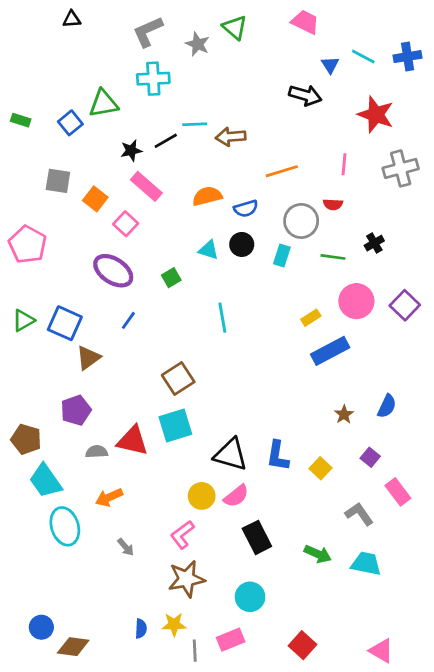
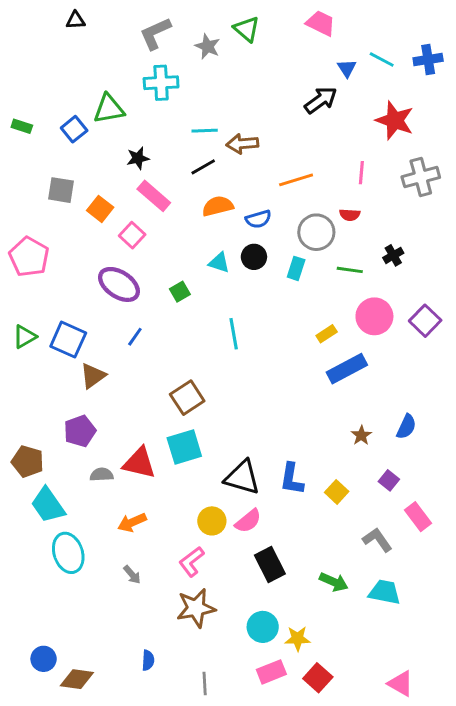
black arrow: (305, 95) -> (321, 100), turned -52
black line: (166, 141) -> (203, 167), moved
orange arrow: (109, 497) -> (132, 522), moved
yellow star: (174, 624) -> (297, 639), moved
pink rectangle: (231, 640) -> (271, 672), moved

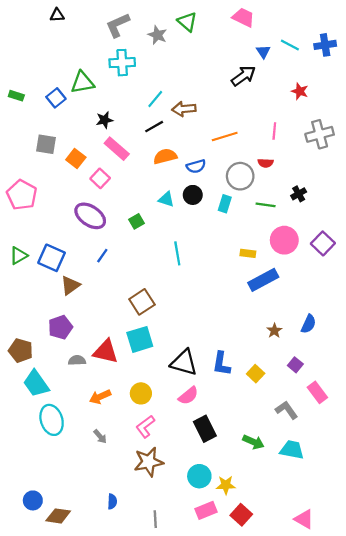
red star: (395, 120) -> (300, 91), size x0.6
cyan line: (205, 131) -> (155, 99), turned -48
yellow rectangle: (327, 334) -> (248, 253), turned 40
yellow circle: (212, 521) -> (141, 393), moved

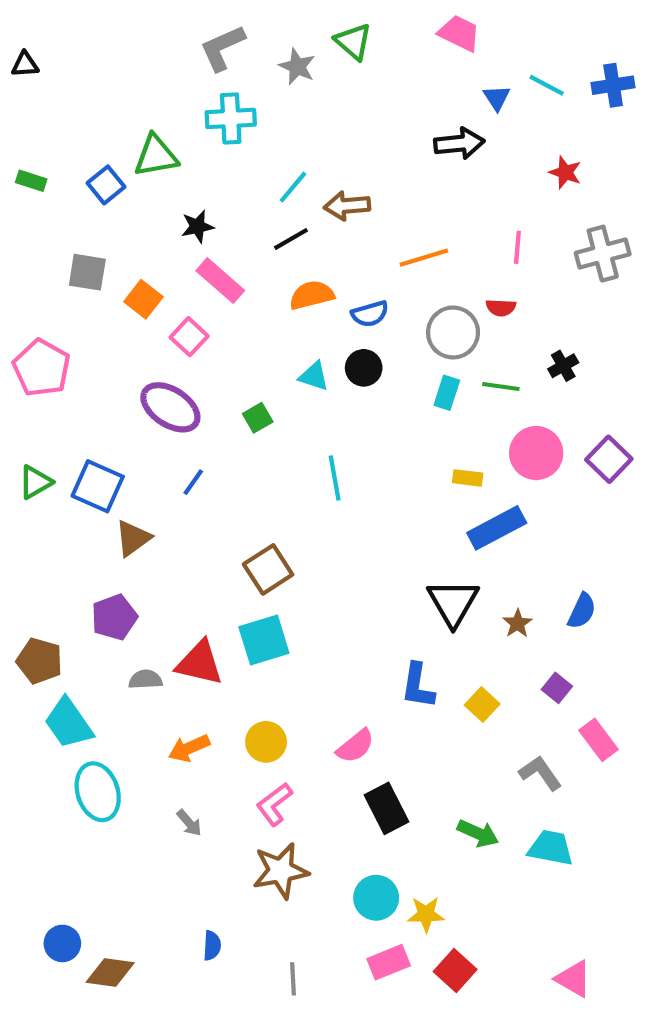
black triangle: (57, 15) -> (25, 64), moved
black arrow: (243, 76) -> (459, 143), turned 30
cyan rectangle: (225, 204) -> (447, 393), moved
black triangle: (184, 363) -> (453, 603), moved, turned 44

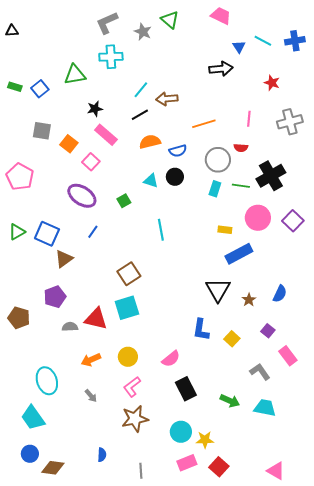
blue square: (106, 185) -> (40, 89), moved
black cross: (563, 366) -> (271, 176), size x2.0
cyan trapezoid: (69, 723) -> (33, 418), moved

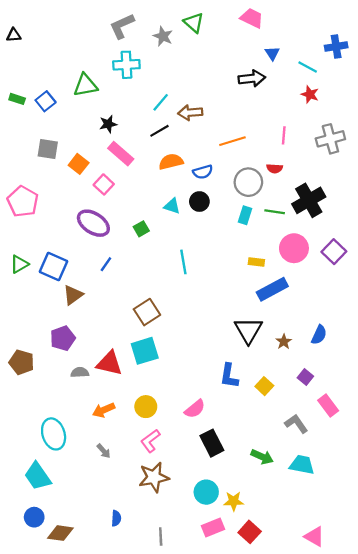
cyan line: (263, 41) -> (308, 67), moved

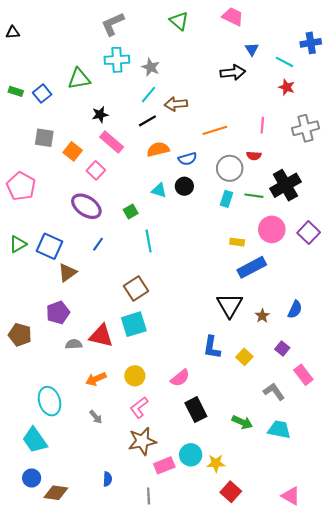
gray star: (163, 36) -> (151, 67), moved
cyan line: (183, 262) -> (149, 241), moved
pink rectangle: (213, 527) -> (164, 465), moved

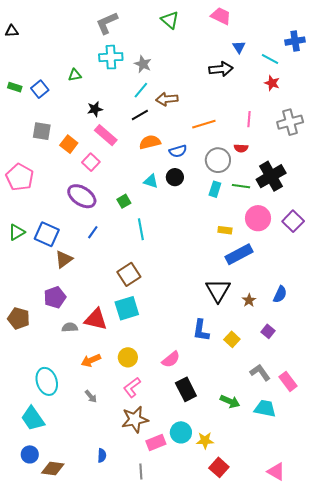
green triangle: (79, 79) -> (75, 75), size x0.6
pink rectangle: (303, 375) -> (288, 381), moved

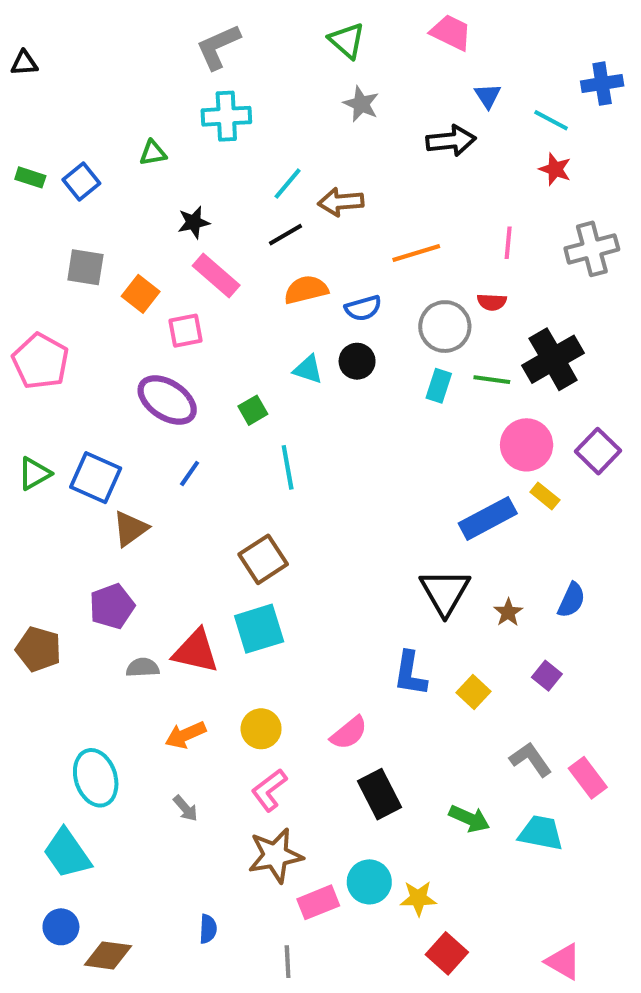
gray star: (143, 64) -> (361, 104), moved
pink square: (91, 162) -> (186, 331), turned 36
yellow rectangle: (225, 230) -> (545, 496), moved, turned 32

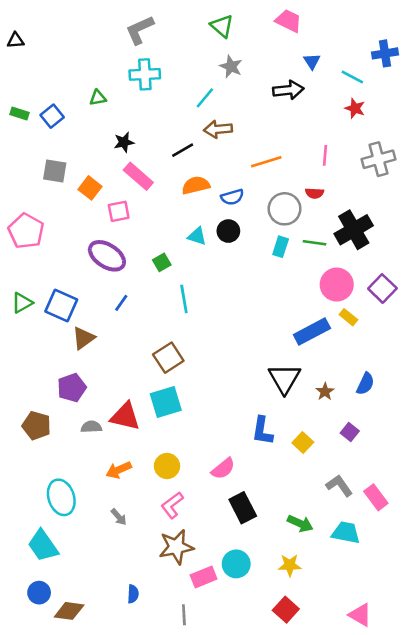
cyan line: (288, 184) -> (205, 98), moved
brown pentagon: (38, 649) -> (36, 426), moved
yellow star: (418, 898) -> (290, 565), moved

